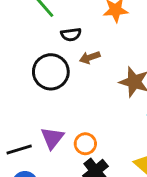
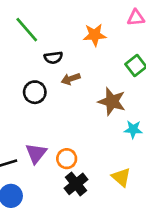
black circle: (51, 72) -> (35, 92), size x0.7

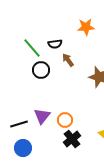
green line: (27, 30) -> (32, 48), moved
brown arrow: (71, 79) -> (68, 60), turned 72

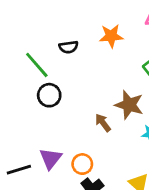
black semicircle: (55, 44) -> (68, 47), moved
brown arrow: (68, 60) -> (103, 123), moved

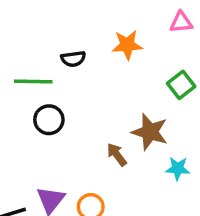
green line: (37, 65) -> (33, 81), turned -48

